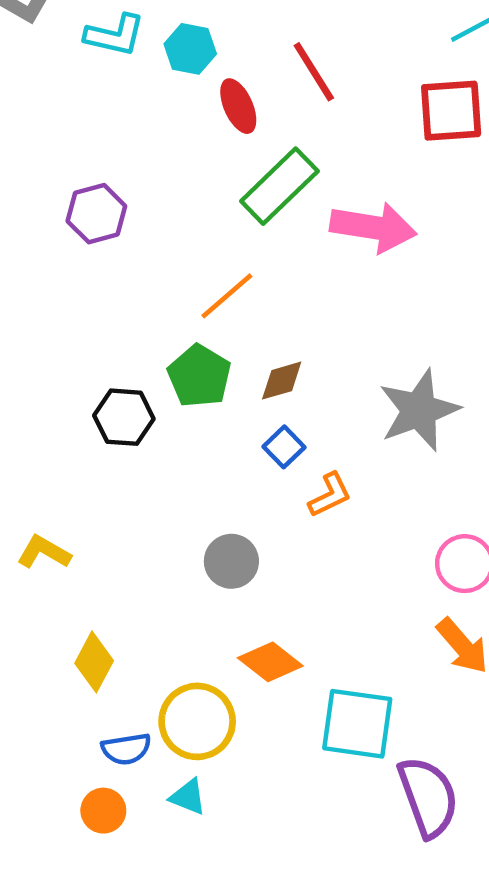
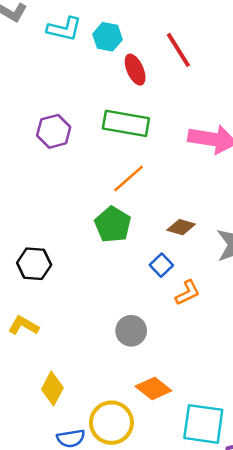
green rectangle: (279, 186) -> (126, 123), moved, turned 54
brown diamond: (282, 381) -> (181, 227), moved, turned 32
black hexagon: (124, 417) -> (34, 264), moved

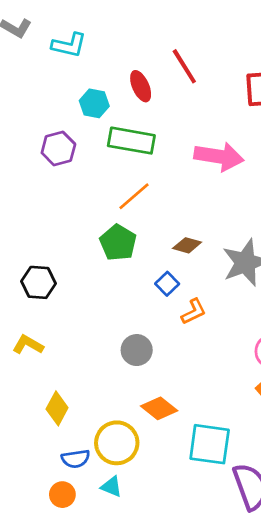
cyan hexagon: (108, 37) -> (94, 103), moved

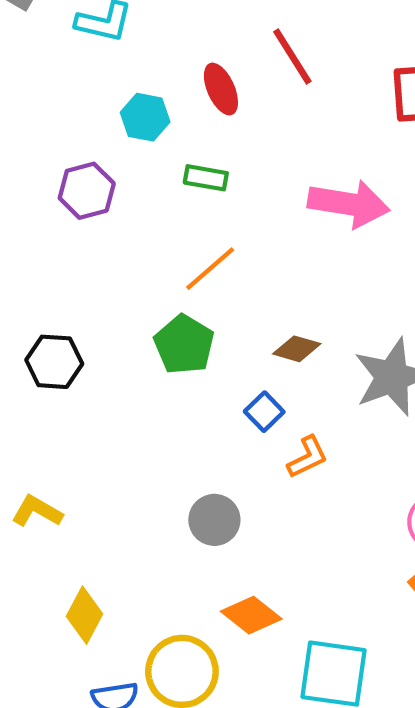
green rectangle: (131, 141) -> (206, 178), size x0.6
black hexagon: (39, 282) -> (54, 362), moved

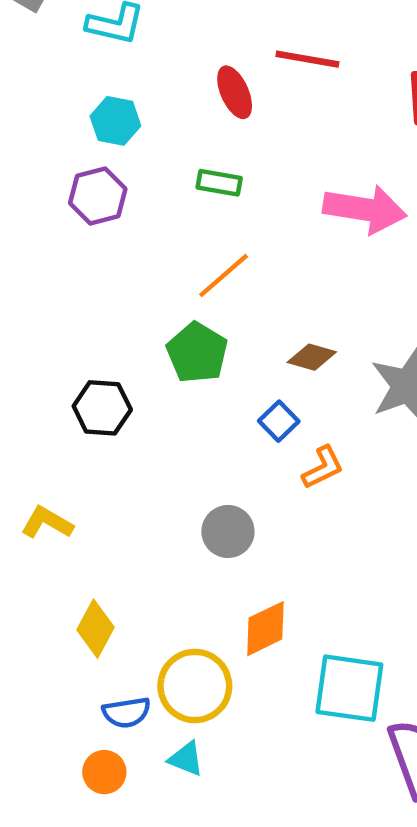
red line: (292, 57) -> (307, 59), turned -48
cyan hexagon: (145, 117) -> (115, 121), moved
black hexagon: (54, 362) -> (102, 408), moved
orange diamond: (251, 615) -> (265, 629), turned -64

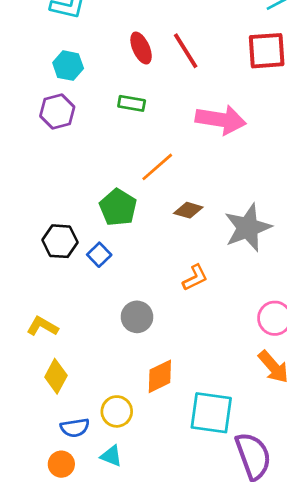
red line: (307, 59) -> (186, 51), moved, turned 48
orange line: (224, 275) -> (157, 167), moved
blue square: (279, 421) -> (99, 255), moved
yellow L-shape: (47, 523) -> (42, 326), moved
yellow circle: (195, 686) -> (117, 411), size x0.7

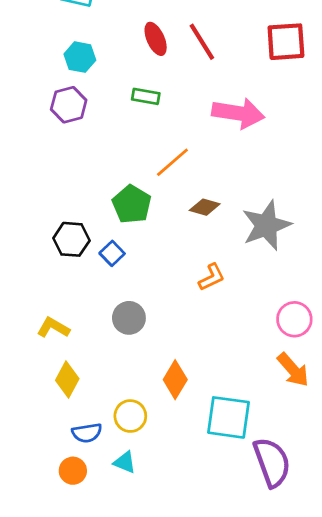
gray circle: (137, 317) -> (129, 318), moved
orange diamond: (160, 376) -> (175, 380), turned -33

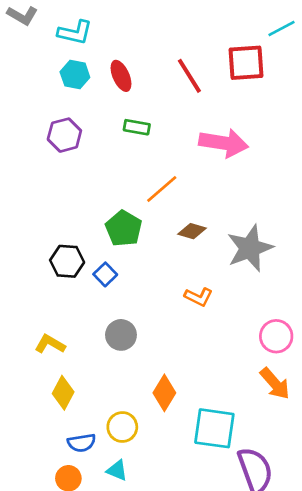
red ellipse: (156, 39) -> (121, 76), moved
red square: (286, 42) -> (246, 63), moved
cyan hexagon: (80, 57) -> (75, 75), moved
orange L-shape: (212, 277) -> (199, 297), turned 52

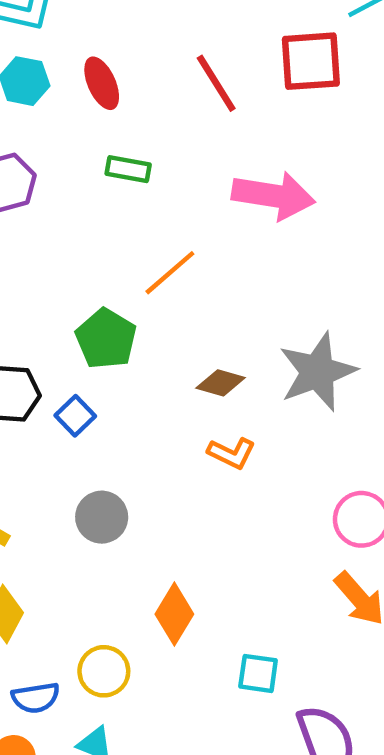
brown diamond: (192, 231) -> (221, 383), moved
cyan square: (214, 428) -> (258, 673), size x0.6

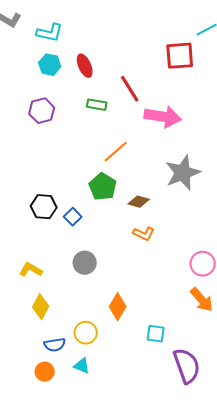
red line: (216, 83) -> (130, 89), moved
green pentagon: (106, 339) -> (103, 187), moved
gray star: (317, 372) -> (183, 173), moved

